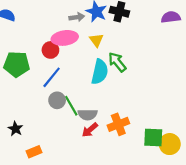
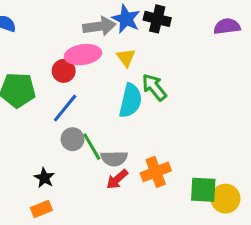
gray arrow: (77, 17) -> (99, 26), size x1.5
black star: (15, 129) -> (44, 178), moved

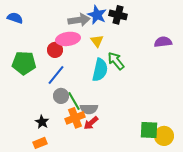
purple semicircle: (227, 26) -> (163, 42), moved
orange cross: (156, 172) -> (75, 118), moved

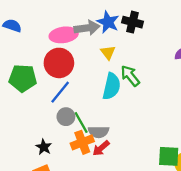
pink ellipse: (68, 39) -> (64, 35), moved
red circle: (55, 50) -> (59, 63), size x1.6

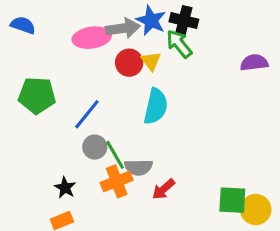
red circle: (59, 63) -> (129, 63), moved, size x0.7
green arrow: (130, 76) -> (179, 44), moved
red arrow: (101, 148) -> (164, 189), moved

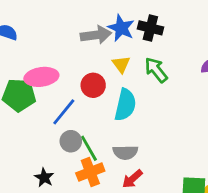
pink ellipse: (92, 38) -> (41, 77), moved
green arrow: (179, 44) -> (156, 70), moved
red circle: (129, 63) -> (93, 85), moved
gray semicircle: (139, 167) -> (125, 152), moved

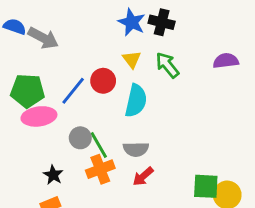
gray arrow: (96, 35) -> (43, 38), moved, turned 36
pink ellipse: (41, 77) -> (39, 116), moved
blue line: (64, 112) -> (73, 91), moved

